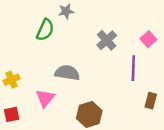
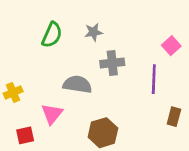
gray star: (66, 11) -> (94, 32), moved
gray cross: (107, 40) -> (112, 63), moved, turned 36
red square: (12, 114) -> (25, 135), moved

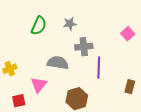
purple line: (154, 79) -> (99, 68), moved

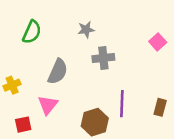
green semicircle: (39, 26) -> (32, 32), moved
gray semicircle: (58, 63) -> (58, 72), moved, turned 105
purple line: (99, 68) -> (122, 104), moved

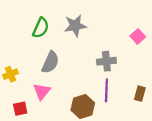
gray star: (86, 30) -> (75, 26), size x1.5
green semicircle: (32, 32) -> (41, 28), moved
gray cross: (103, 58) -> (106, 61), moved

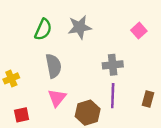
pink square: (138, 36) -> (139, 31), moved
gray semicircle: (50, 62) -> (53, 66), turned -35
pink triangle: (42, 91) -> (57, 98), moved

